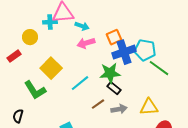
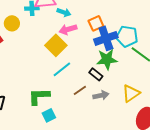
yellow square: (51, 68) -> (56, 45), moved
green star: (110, 73) -> (107, 59), moved
green L-shape: (35, 90) -> (39, 96), moved, turned 120
yellow triangle: (149, 107) -> (131, 93), turned -30

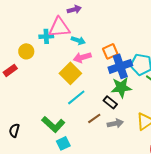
green L-shape: (39, 96) -> (53, 124), turned -135

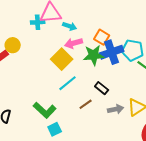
yellow circle: (26, 51) -> (13, 45), moved
orange square: (110, 51) -> (102, 37), turned -35
green star: (121, 87) -> (94, 55), moved
gray arrow: (115, 123) -> (116, 109), moved

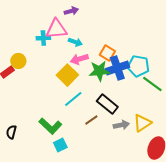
black rectangle: (102, 88) -> (107, 104), size x1.5

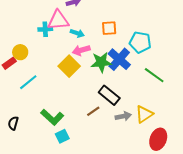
orange square: (107, 53) -> (109, 28), moved, turned -35
cyan pentagon: (138, 66) -> (140, 42), moved
blue cross: (117, 68) -> (119, 59), turned -30
cyan line: (73, 99) -> (28, 82), moved

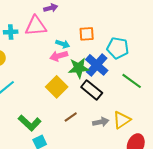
cyan cross: (45, 29) -> (11, 32), moved
cyan arrow: (77, 33) -> (63, 44), moved
yellow square: (69, 66) -> (57, 87), moved
black rectangle: (109, 95) -> (92, 90), moved

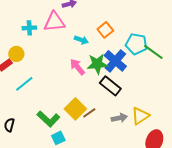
orange square: (87, 34) -> (105, 30), turned -35
pink arrow: (59, 56) -> (77, 67), moved, turned 66
green line: (132, 81) -> (153, 52), moved
yellow square: (57, 87) -> (75, 109), moved

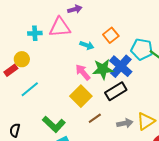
black rectangle: (110, 86) -> (116, 91), turned -70
yellow square: (75, 109) -> (81, 96), moved

